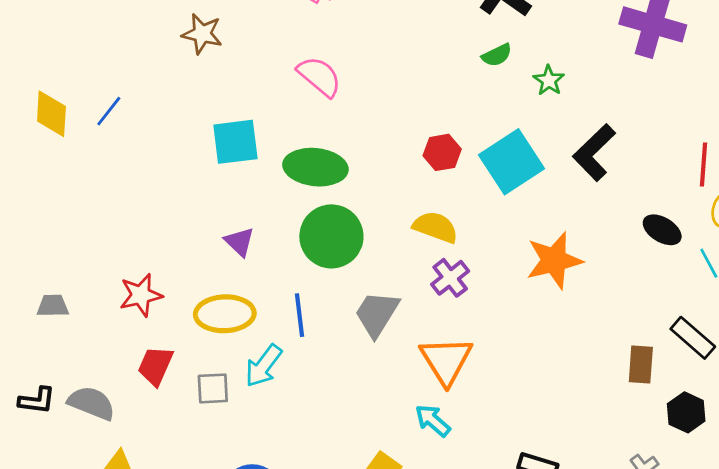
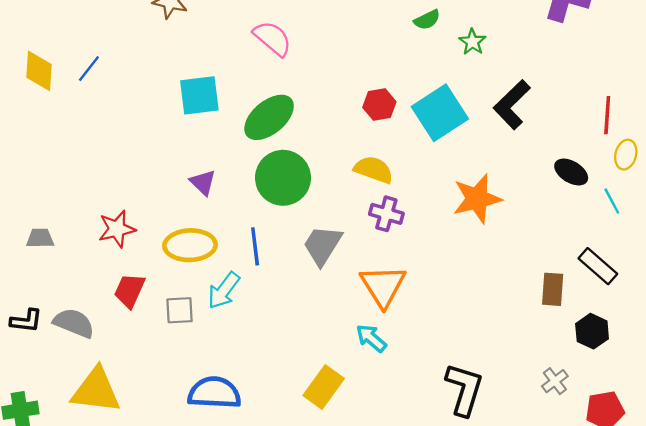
green ellipse: (315, 167) -> (269, 117), turned -46
purple cross: (450, 278) -> (386, 214), turned -36

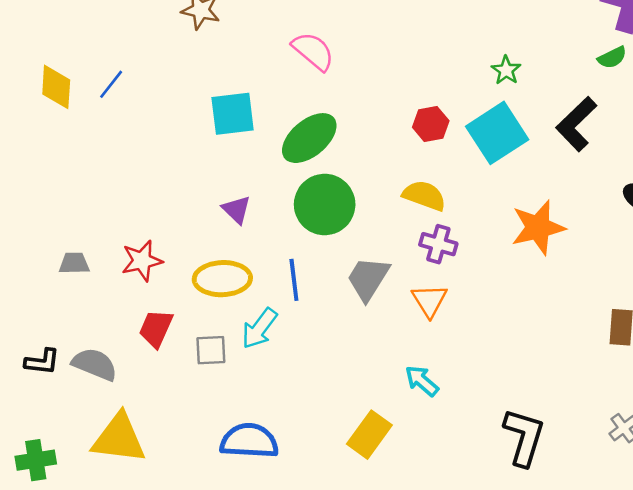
green semicircle: (427, 20) -> (612, 58), moved
green star: (472, 42) -> (506, 70), moved
gray trapezoid: (40, 238) -> (74, 263), moved
orange triangle: (383, 286) -> (429, 300), moved, size x0.7

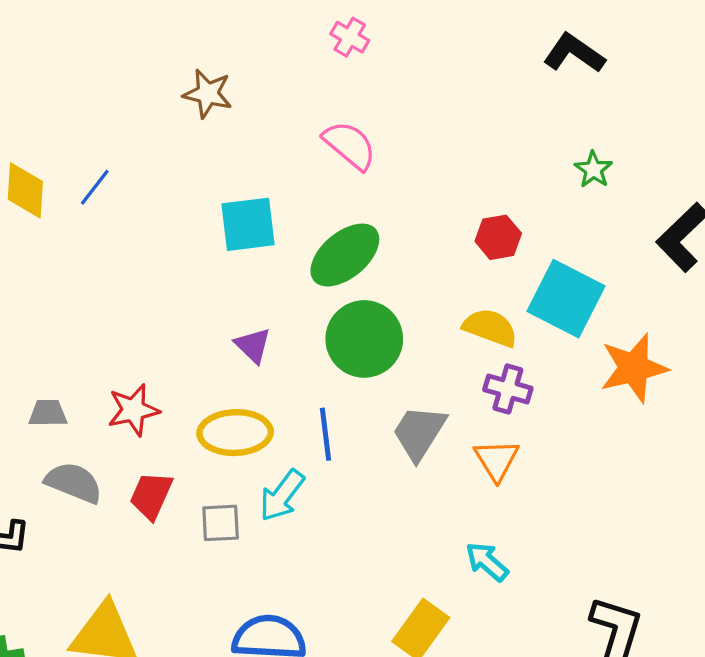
cyan square: (497, 133) -> (566, 299), moved, turned -30
gray semicircle: (95, 364) -> (74, 483), moved

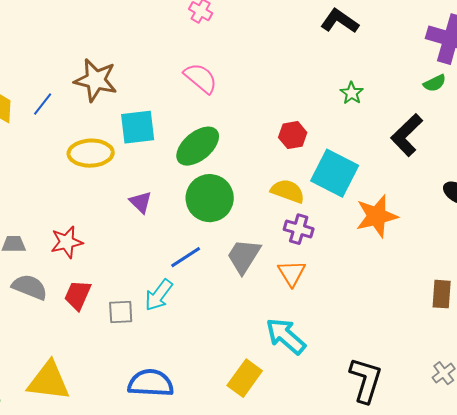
brown star: (208, 94) -> (96, 80), moved, size x1.4
yellow ellipse: (235, 433) -> (91, 153), moved
blue line: (325, 434) -> (186, 257), turned 64
cyan arrow: (487, 562) -> (286, 336), size x1.5

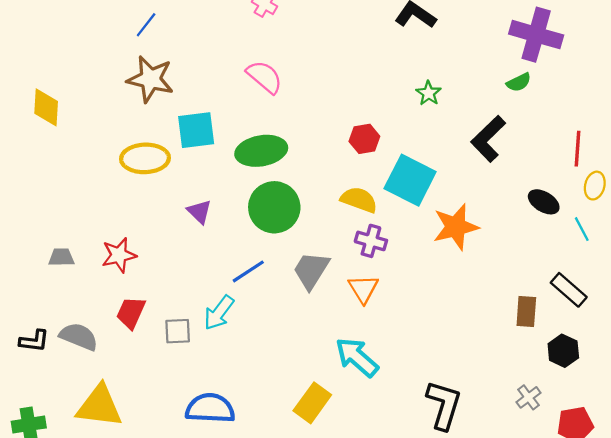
blue line: (43, 104) -> (146, 25), moved
green ellipse: (198, 146) -> (261, 151), turned 30
gray semicircle: (30, 287) -> (79, 337), moved

